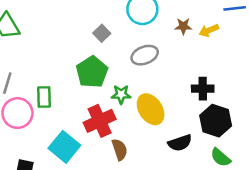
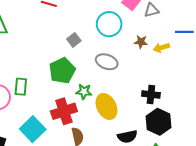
gray ellipse: (145, 55) -> (107, 62), turned 35

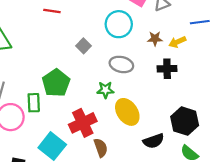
green pentagon: (62, 71) -> (56, 83), moved
green star: (84, 92) -> (105, 90), moved
black cross: (151, 94) -> (167, 69), moved

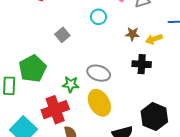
cyan circle: (119, 24) -> (98, 17), size x0.6
gray ellipse: (121, 64) -> (99, 73), moved
green star: (105, 90) -> (71, 84), moved

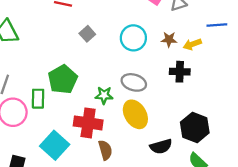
cyan circle: (98, 17) -> (133, 38), moved, size x1.5
gray square: (62, 35) -> (87, 34), moved
red cross: (55, 110) -> (88, 123), turned 30

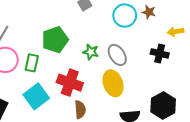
brown star: (169, 39) -> (149, 12), moved
gray ellipse: (134, 82) -> (117, 55), turned 30
green star: (104, 95) -> (91, 52), moved
green rectangle: (38, 99) -> (32, 63), moved

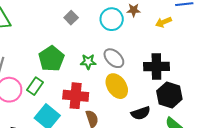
black cross: (160, 53) -> (156, 67), moved, size x1.4
green rectangle: (32, 63) -> (35, 86), turned 36

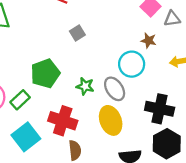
cyan circle: (112, 19) -> (132, 64), moved

